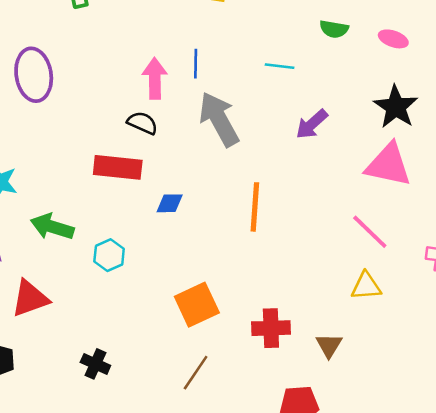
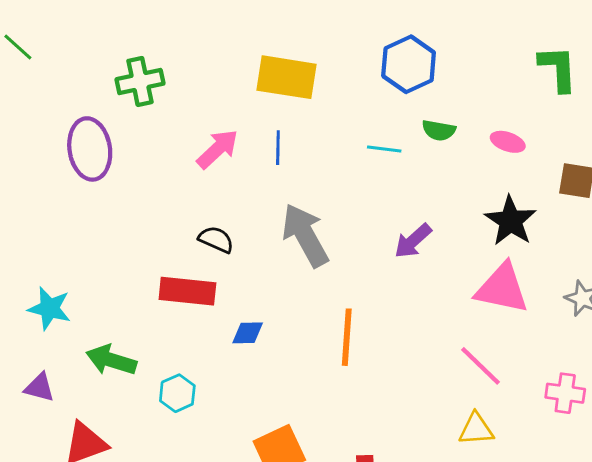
blue line: (196, 64) -> (278, 148), moved
cyan line: (280, 66) -> (384, 149), moved
purple ellipse: (34, 75) -> (90, 149), moved
pink arrow: (155, 78) -> (218, 149), moved, turned 48

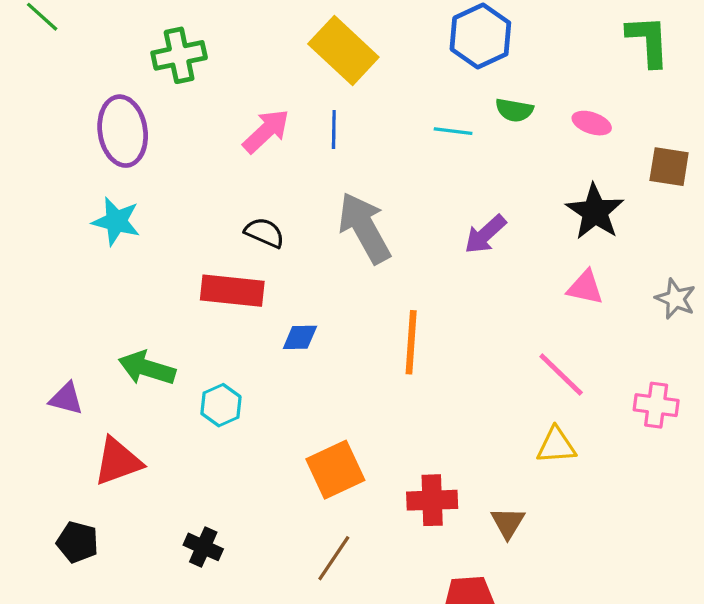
yellow rectangle: (287, 77) -> (343, 51), turned 34
pink triangle: (502, 288) -> (585, 287), size x0.6
cyan star: (49, 308) -> (116, 221), moved

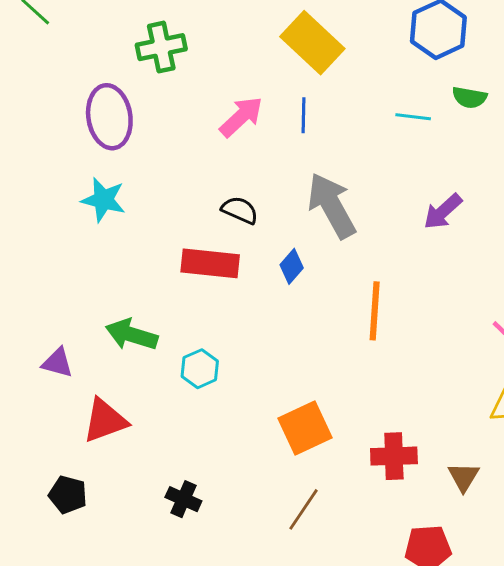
blue diamond: (300, 337) -> (292, 266), moved, turned -48

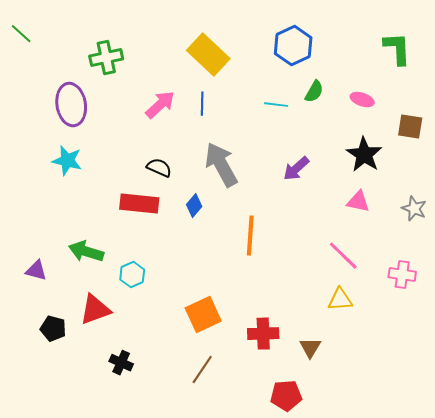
green semicircle: (469, 97) -> (314, 92), turned -70
red triangle: (105, 421) -> (95, 310), moved
black pentagon: (68, 495) -> (53, 329), moved

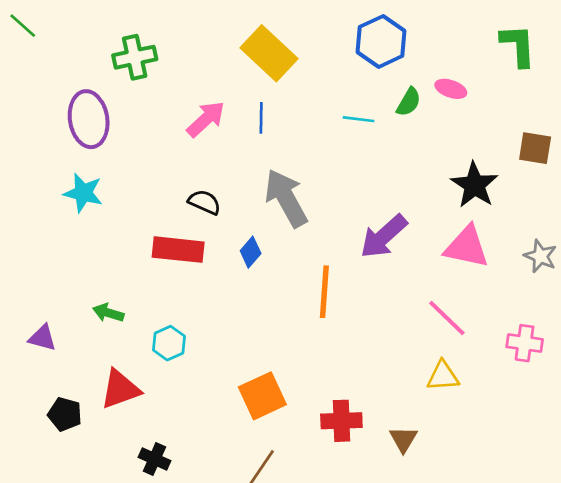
pink ellipse: (362, 100) -> (451, 89), moved
purple arrow: (296, 169) -> (384, 236), moved, size x1.4
pink triangle: (358, 202) -> (467, 247), size x1.5
green arrow: (86, 252) -> (108, 313), size x0.7

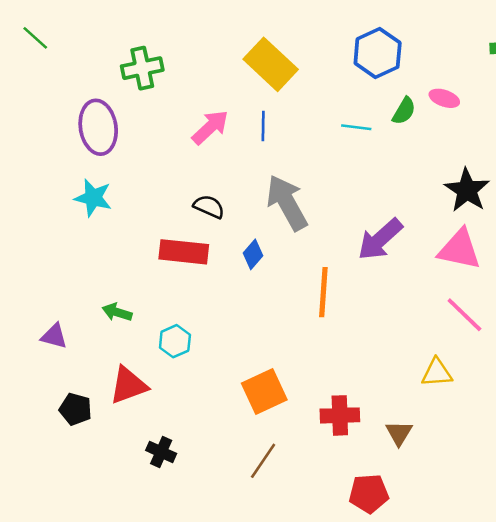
pink line: (447, 318) -> (464, 315), moved

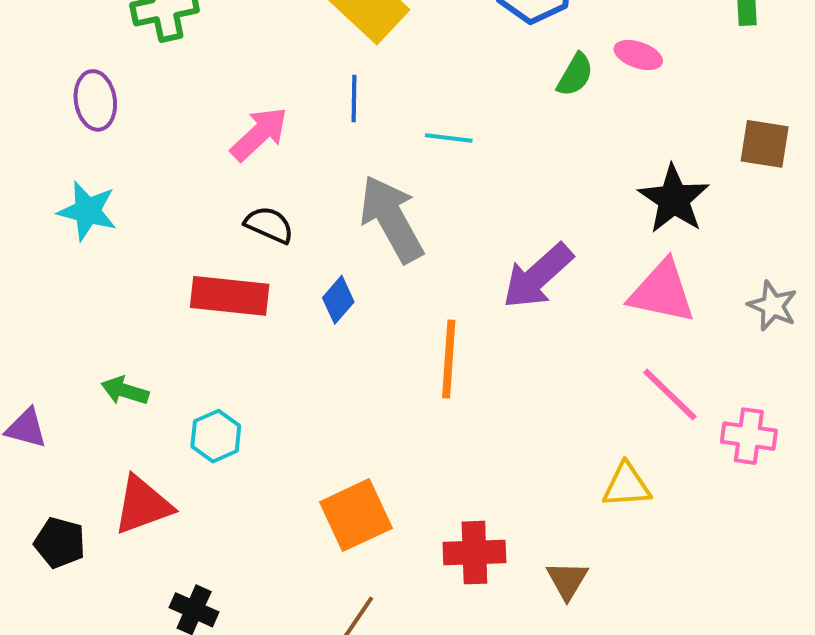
purple ellipse: (98, 127) -> (95, 100), size x0.7
pink arrow: (210, 127) -> (259, 134), moved
cyan line: (356, 127) -> (449, 138), moved

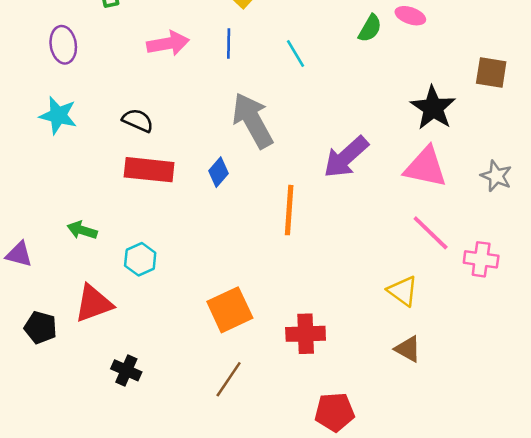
pink arrow: (259, 134) -> (168, 43), moved, turned 33
cyan line: (449, 138) -> (295, 54), moved, turned 52
black semicircle: (269, 225) -> (138, 120), moved
yellow triangle: (626, 485) -> (403, 291), turned 40
brown triangle: (567, 580) -> (408, 349), moved, turned -32

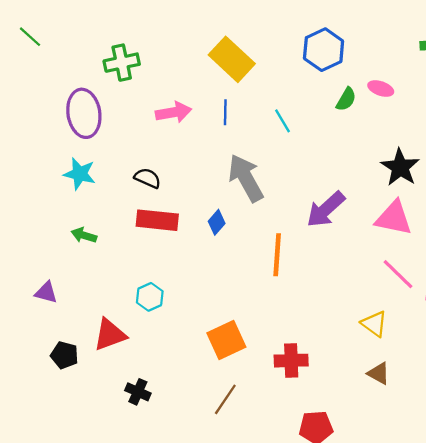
purple ellipse: (63, 45) -> (84, 113), size x1.5
green arrow: (82, 230) -> (84, 235), moved

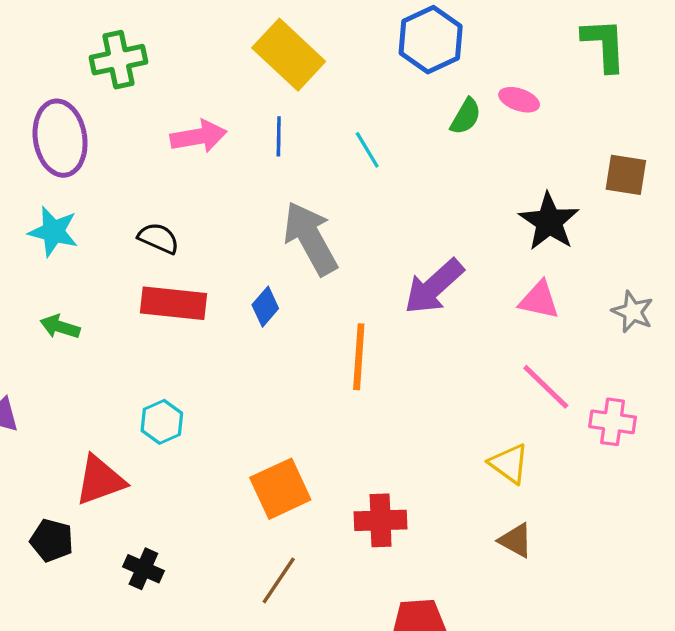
pink triangle: (394, 218) -> (539, 300), size x0.7
black pentagon: (64, 355) -> (52, 540), moved

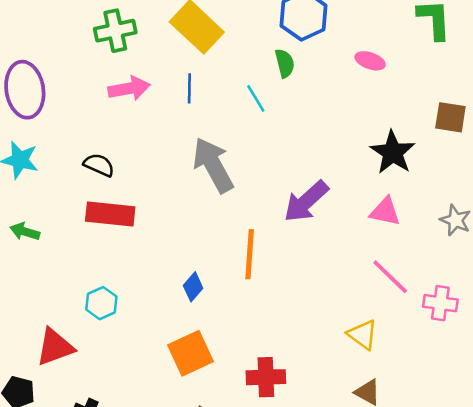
green cross: (118, 60) -> (115, 31), moved
green semicircle: (466, 116) -> (285, 63), moved, turned -44
blue diamond: (265, 307) -> (193, 287), moved

